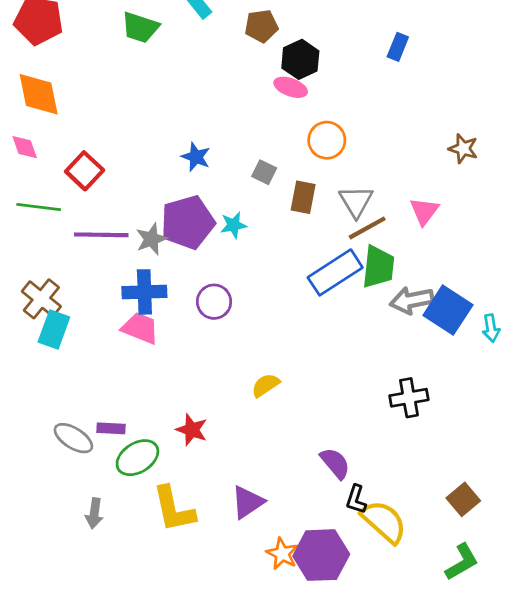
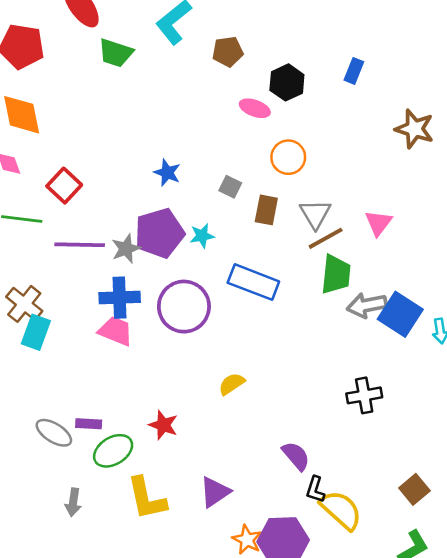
black hexagon: (300, 59) -> (287, 82), moved
brown star: (463, 149) -> (414, 129), moved, size x1.4
blue rectangle: (335, 272) -> (253, 282), moved, turned 54
purple circle: (214, 302) -> (184, 307), size x1.6

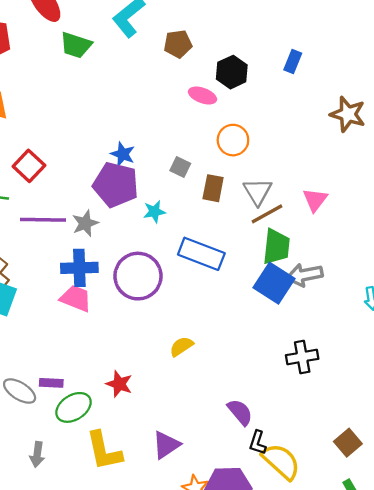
purple pentagon: (159, 233) -> (116, 185), moved, turned 30
blue square: (400, 314) -> (274, 283), moved

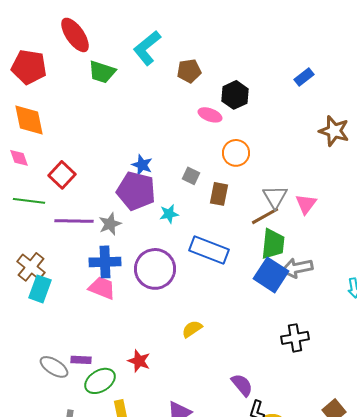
blue rectangle: (293, 61) -> (304, 77), moved, turned 30
gray triangle: (258, 192) -> (275, 197), moved

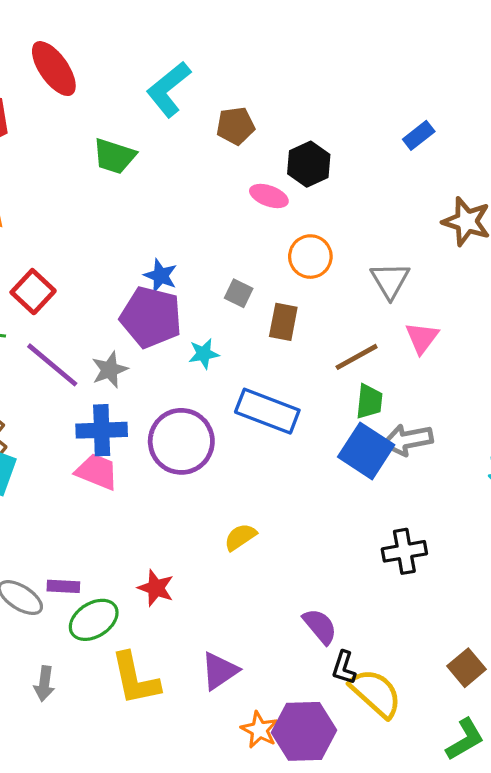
green trapezoid: (102, 72) -> (114, 156), moved
gray triangle: (275, 197) -> (390, 280), moved
purple line: (74, 221) -> (52, 365), turned 39
green trapezoid: (273, 244) -> (369, 402), size x0.7

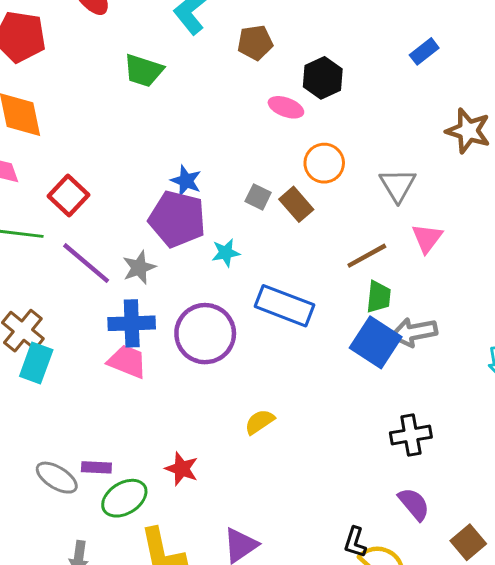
brown rectangle: (283, 322) -> (296, 204), moved, turned -52
purple semicircle: (320, 626) -> (414, 504), moved

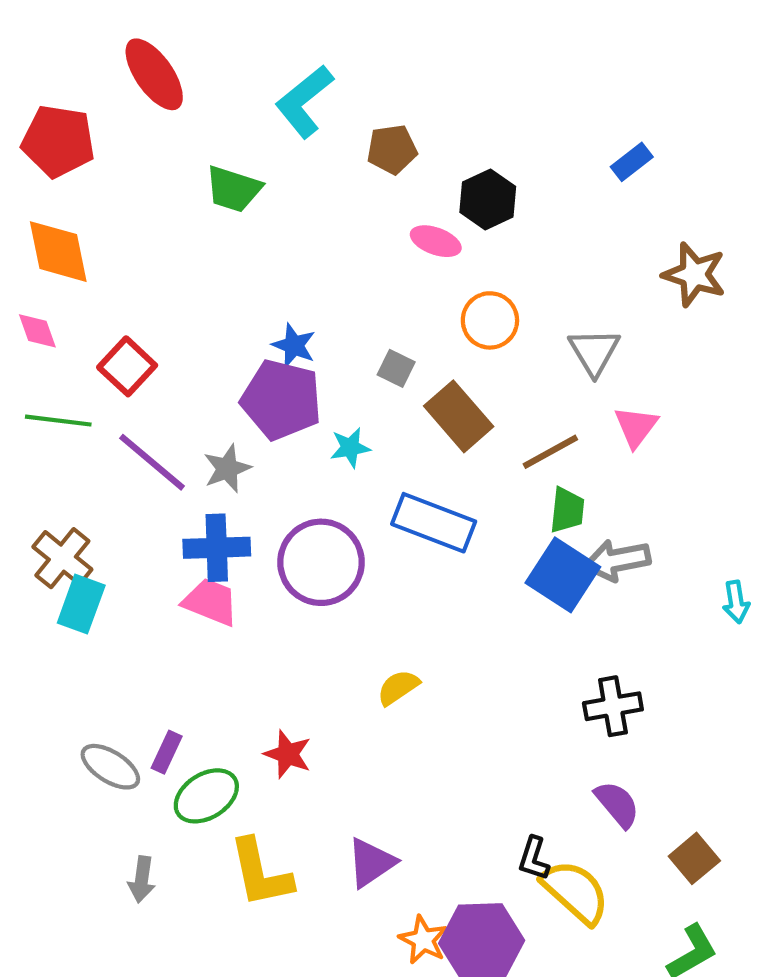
brown rectangle: (296, 204) -> (459, 416), moved, size x1.4
purple rectangle: (96, 467) -> (167, 752), turned -68

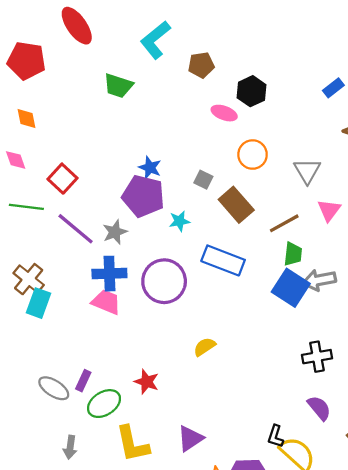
blue rectangle: (632, 162) -> (333, 88), moved
orange diamond: (58, 252) -> (26, 118), size x0.6

